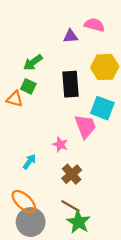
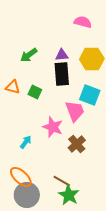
purple triangle: (70, 36) -> (62, 55), moved
green square: (28, 86) -> (35, 92), moved
pink star: (60, 145) -> (53, 127), size x1.5
brown cross: (72, 174) -> (77, 144), moved

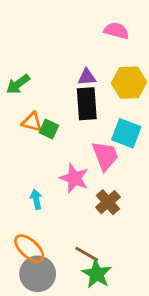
green arrow: (29, 55) -> (18, 84), moved
orange triangle: (13, 87) -> (32, 122), moved
cyan arrow: (26, 142) -> (36, 199), turned -48

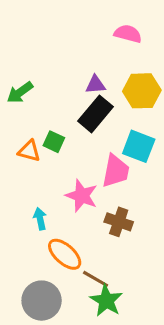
black rectangle: (87, 104) -> (96, 114), turned 44
orange triangle: (32, 122) -> (29, 151), moved
pink trapezoid: (105, 156) -> (116, 171), turned 32
brown cross: (108, 202) -> (119, 222), turned -30
orange ellipse: (29, 249) -> (65, 254), moved

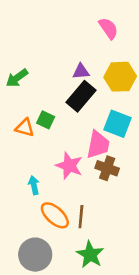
pink semicircle: (128, 34) -> (108, 28), turned 40
brown cross: (119, 222) -> (107, 168), moved
brown line: (96, 279) -> (81, 217), moved, turned 65

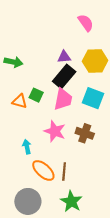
green arrow: (17, 78) -> (13, 62), turned -132
pink trapezoid: (98, 145) -> (63, 99), moved

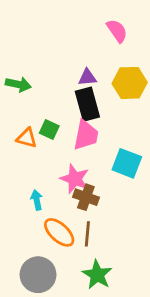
black rectangle: (64, 76) -> (87, 104), turned -55
cyan square: (93, 98) -> (127, 163), moved
brown cross: (85, 133) -> (86, 197), moved

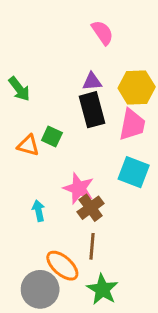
pink semicircle: (117, 31) -> (102, 33), moved
green arrow: (18, 84) -> (19, 89), turned 40
pink trapezoid: (86, 135) -> (132, 125), moved
brown cross: (86, 197) -> (91, 208), turned 35
orange ellipse: (59, 232) -> (62, 266), moved

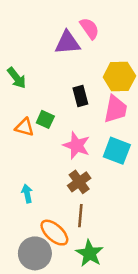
purple triangle: (92, 82) -> (67, 43), moved, size x1.5
black rectangle: (92, 110) -> (80, 96), size x0.7
pink star: (79, 188) -> (77, 145), moved
cyan arrow: (39, 211) -> (27, 194), moved

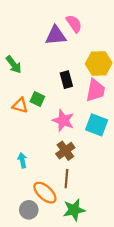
gray circle: (35, 253) -> (29, 210), size x0.7
green star: (90, 253) -> (74, 210), turned 30

